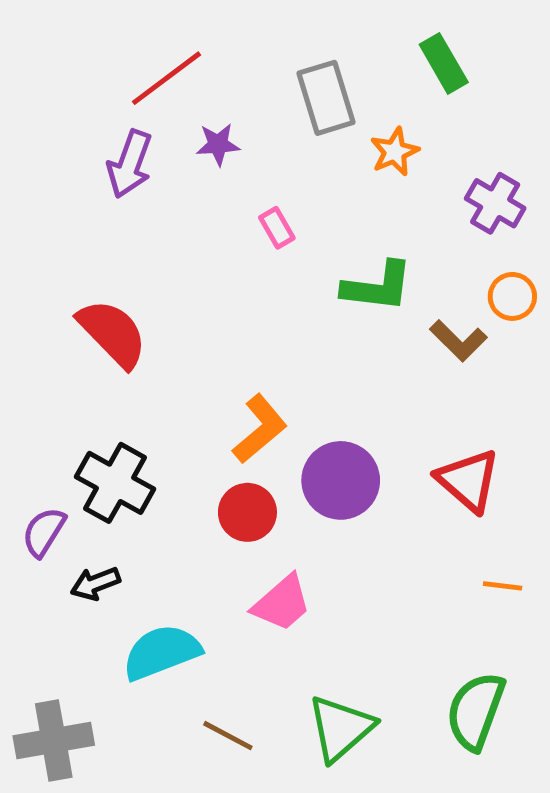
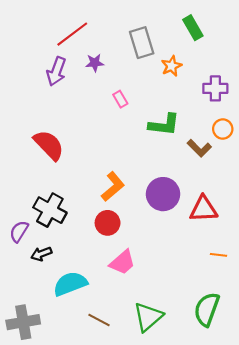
purple cross: (495, 203) -> (215, 88), turned -30
purple circle: (341, 480) -> (163, 194), moved
red triangle: (468, 480) -> (204, 209), turned -44

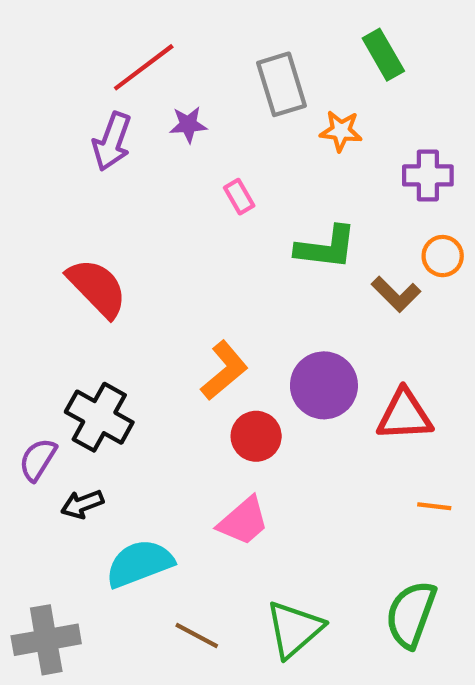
orange star: (172, 66) -> (341, 131), turned 30
red circle: (108, 223) -> (256, 436), moved

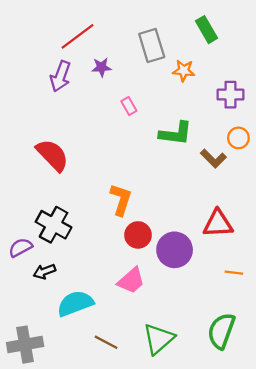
orange L-shape: (224, 371) -> (121, 200), turned -32
purple circle: (324, 385) -> (175, 250), moved
purple semicircle: (38, 460) -> (20, 248), turned 30

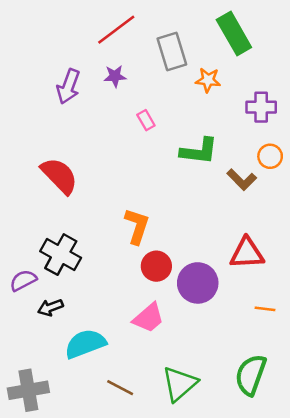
green rectangle: (206, 30) -> (234, 33), size x1.4
red line: (78, 36) -> (116, 30), moved

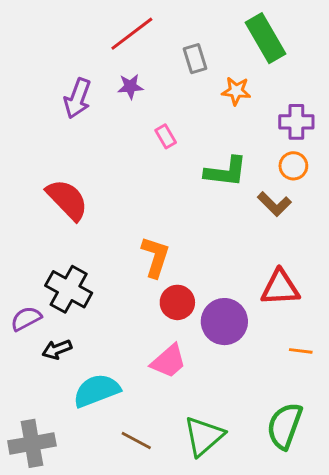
gray rectangle: (172, 52) -> (195, 59), size x0.7
orange circle: (270, 156) -> (293, 166), moved

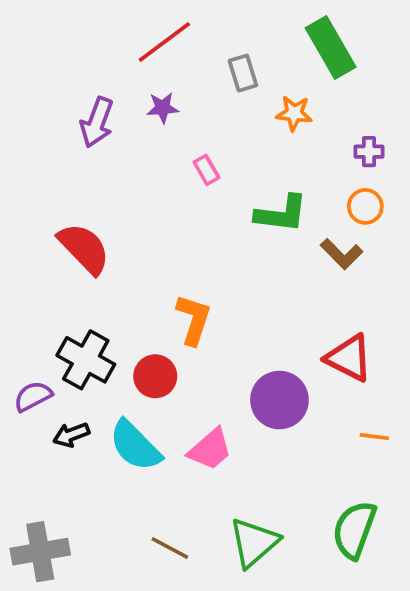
purple cross: (296, 122) -> (369, 152), size x0.7
red triangle: (280, 288) -> (349, 358), turned 30
red circle: (177, 302) -> (155, 376), moved
cyan semicircle: (97, 391) -> (135, 446), moved, turned -114

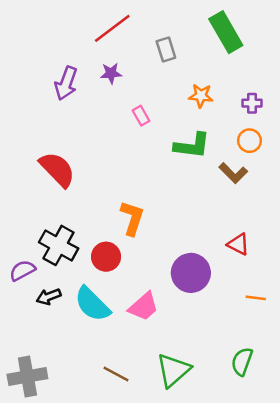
orange star: (294, 113) -> (201, 96), moved
red triangle: (349, 358) -> (238, 244), size x0.7
green semicircle: (354, 530) -> (242, 361), size x0.7

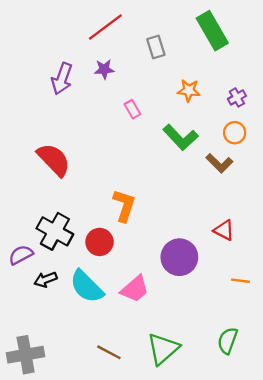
purple cross: (252, 103) -> (237, 97), turned -30
green L-shape: (192, 146) -> (181, 137), turned 40

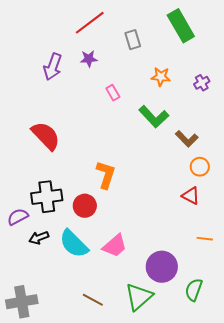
orange circle: (235, 133) -> (200, 167), moved
black cross: (55, 231) -> (47, 197), turned -36
purple circle: (179, 257) -> (162, 267), moved

